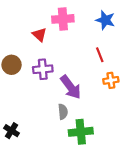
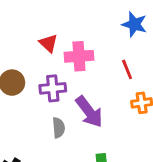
pink cross: (63, 19) -> (79, 56), moved
gray semicircle: (63, 112) -> (59, 128), moved

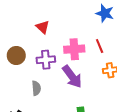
pink cross: (79, 56) -> (74, 49), moved
gray semicircle: (59, 128) -> (36, 88), moved

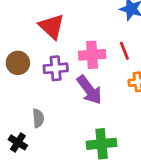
red triangle: (43, 27) -> (52, 26), size x1.5
gray semicircle: (36, 88) -> (38, 118), moved

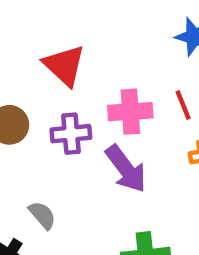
gray semicircle: (38, 118) -> (42, 215), turned -36

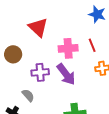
purple cross: (71, 134) -> (40, 72), moved

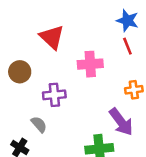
red line: (92, 45) -> (127, 46), moved
purple arrow: (66, 74) -> (121, 122), moved

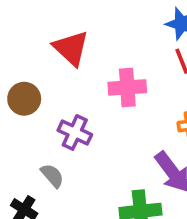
purple cross: (54, 95) -> (75, 132), turned 30

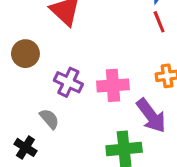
pink cross: (127, 87) -> (113, 85), moved

